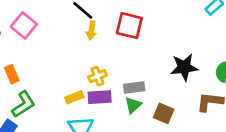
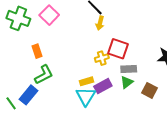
red square: (129, 26) -> (118, 49), moved
yellow rectangle: (74, 97) -> (87, 81), moved
purple rectangle: (100, 97) -> (103, 86), moved, turned -30

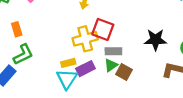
yellow cross: (102, 58) -> (85, 39), size x1.6
brown square: (149, 90) -> (124, 72), moved

